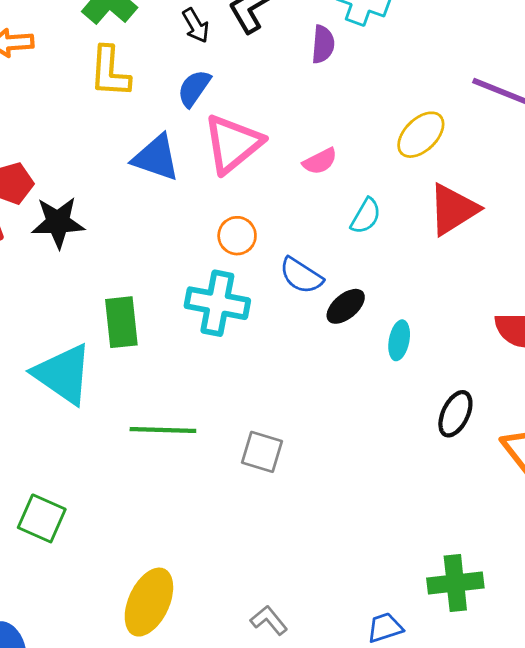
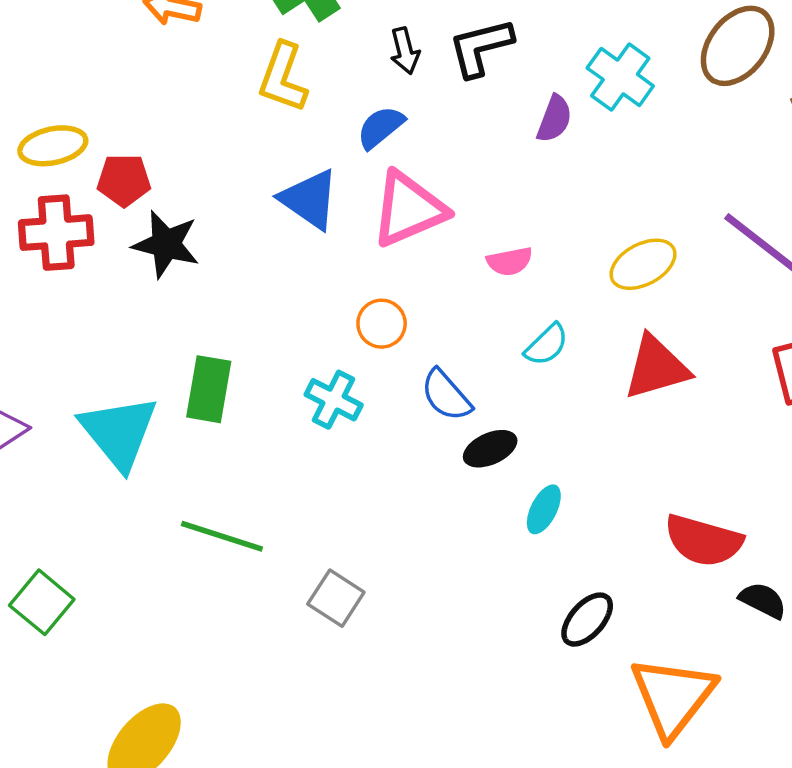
cyan cross: (217, 303) -> (334, 400), size x0.7

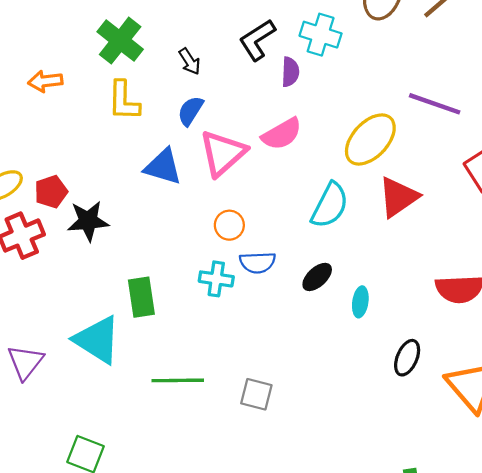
black L-shape: (481, 47) -> (257, 40), moved
pink semicircle: (510, 261) -> (282, 134), moved, size x1.5
yellow ellipse: (643, 264) -> (370, 139), size x1.4
cyan semicircle: (547, 345) -> (330, 205), size x1.6
blue semicircle: (446, 395) -> (258, 262), moved, turned -33

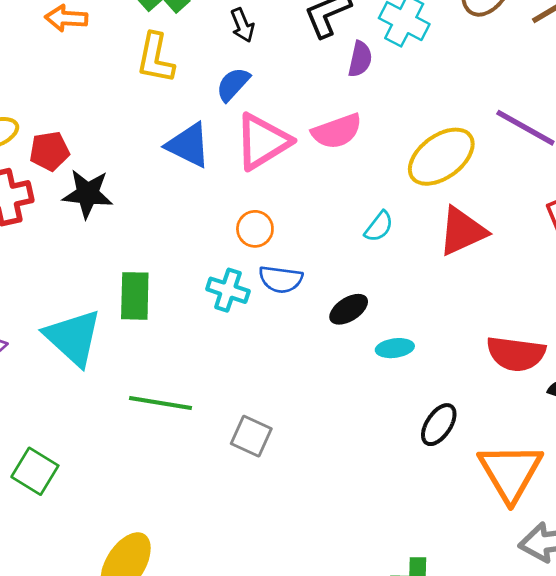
cyan semicircle: (330, 205) -> (379, 226), size x0.6
cyan ellipse: (360, 302) -> (395, 348), turned 64

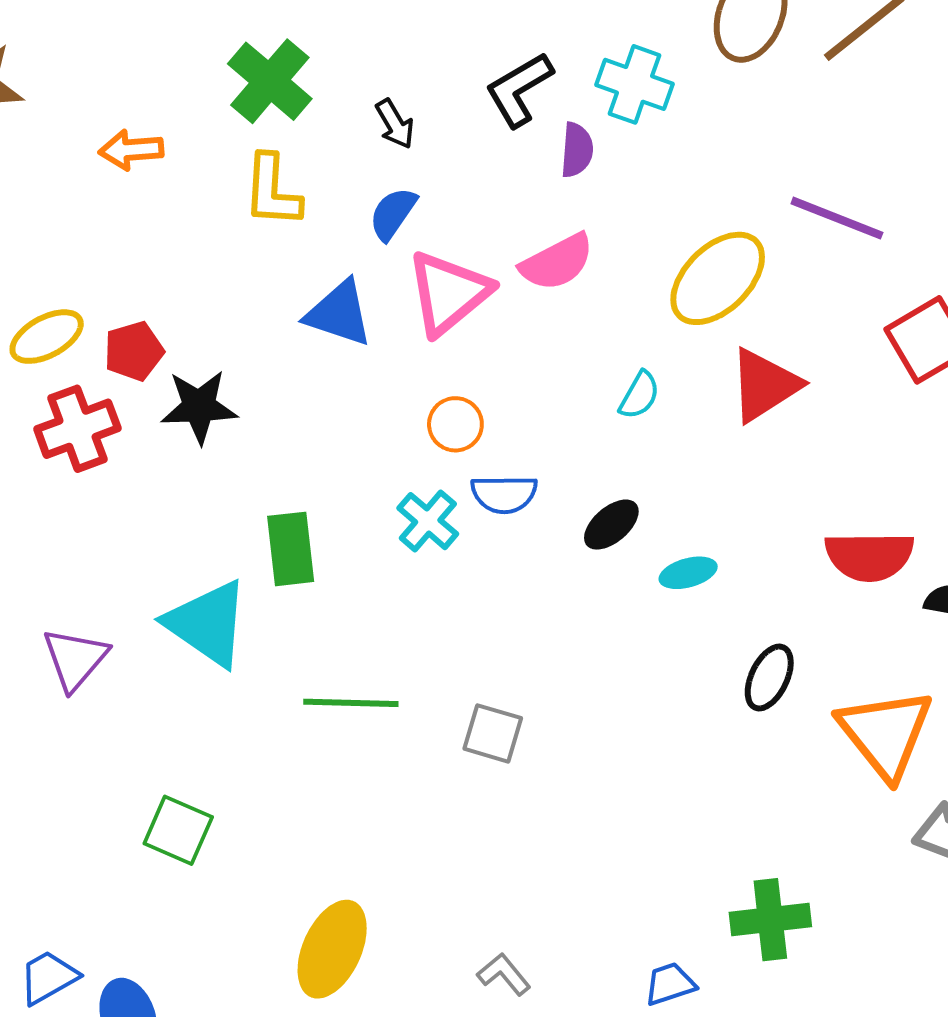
cyan cross: (228, 290) -> (428, 521), turned 30

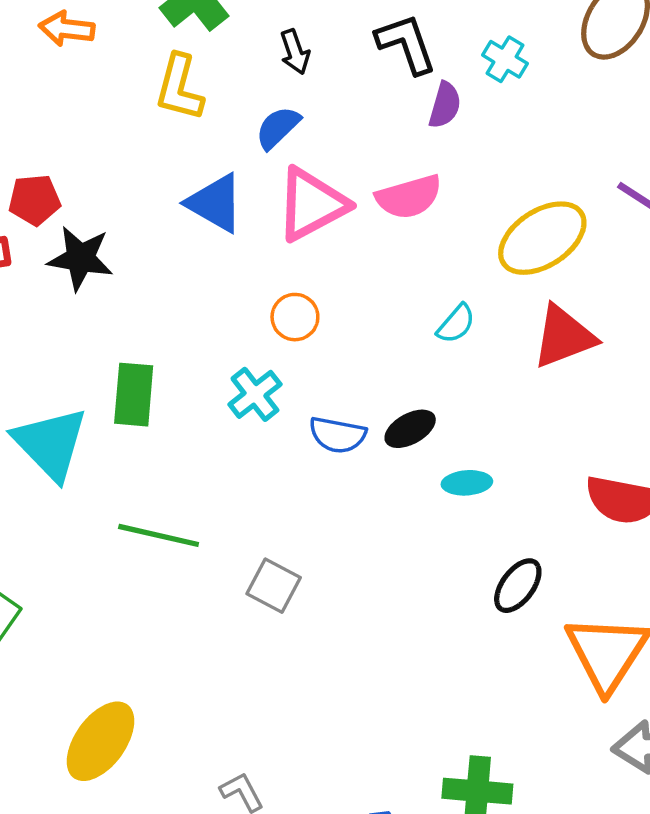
cyan cross: (634, 84) -> (505, 59), size x0.7
black L-shape: (519, 89) -> (406, 44), turned 90
blue semicircle: (504, 494) -> (338, 435), moved

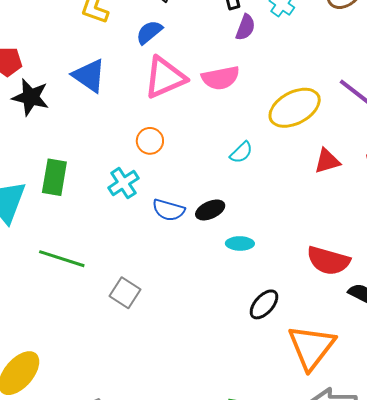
blue triangle: (215, 203) -> (89, 76), moved
red triangle: (564, 337) -> (327, 161), moved, size x0.7

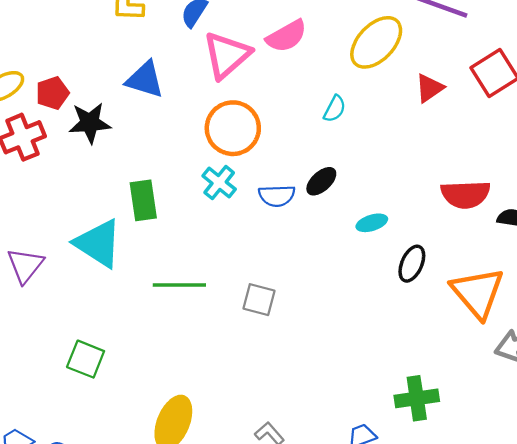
orange circle: (150, 141) -> (233, 128), size x1.8
cyan ellipse: (240, 243) -> (372, 223), moved

